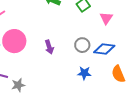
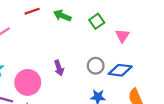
pink circle: (14, 41) -> (28, 82), moved

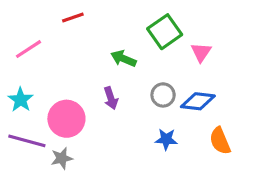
green arrow: (62, 16) -> (123, 59), moved
green square: (97, 21) -> (165, 32), size x1.5

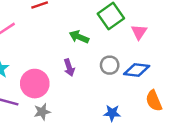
blue star: (166, 139) -> (112, 113), moved
gray star: (62, 158) -> (42, 112), moved

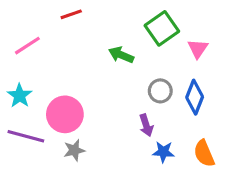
purple arrow: (69, 68) -> (146, 125), moved
blue diamond: (137, 70) -> (195, 97), turned -75
orange semicircle: (154, 101) -> (204, 153), moved

